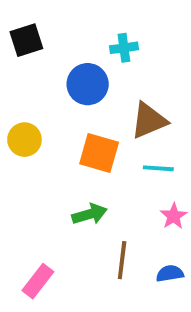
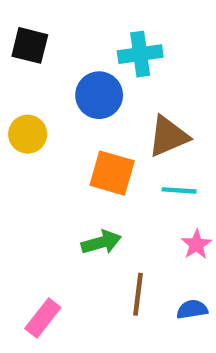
black square: (26, 40) -> (30, 45), turned 32
cyan cross: (124, 48) -> (140, 54), size x1.4
yellow circle: (24, 140) -> (28, 134), moved

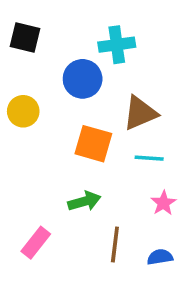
pink rectangle: (43, 318) -> (36, 243), moved

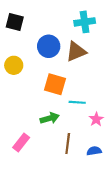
cyan cross: (117, 45) -> (85, 22), moved
brown triangle: (140, 113) -> (76, 52), moved
cyan line: (149, 158) -> (77, 102), moved

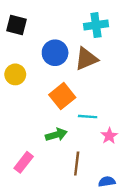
orange square: (55, 84) -> (62, 96), turned 35
blue semicircle: (94, 151) -> (107, 182), moved

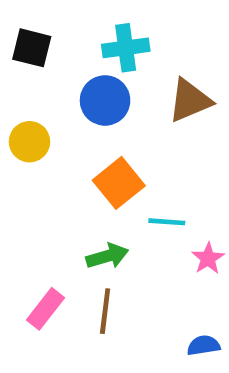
cyan cross: (96, 25) -> (126, 48), moved
brown triangle: (86, 59) -> (190, 100), moved
brown line: (77, 164) -> (105, 311), moved

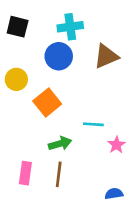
orange square: (119, 183) -> (47, 102), moved
pink rectangle: (46, 309) -> (25, 173), turned -30

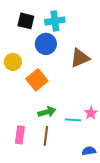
black square: (18, 27) -> (26, 21), moved
brown triangle: (106, 56) -> (80, 58), moved
cyan line: (93, 124) -> (73, 120), moved

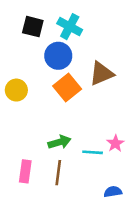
cyan cross: (55, 21) -> (70, 27), turned 36
yellow circle: (13, 62) -> (16, 90), moved
orange square: (37, 80) -> (67, 88), moved

